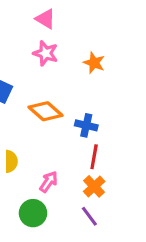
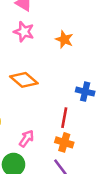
blue cross: (86, 125) -> (85, 92), moved
orange cross: (94, 186) -> (64, 142), turned -30

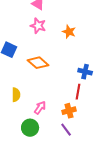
red line: (64, 118) -> (78, 92), moved
orange cross: (64, 142) -> (69, 111), turned -32

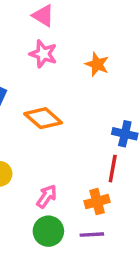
green circle: (30, 128) -> (48, 231), moved
purple line: (66, 130) -> (92, 235), turned -56

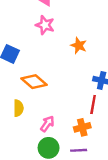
orange star: (97, 64) -> (79, 46), moved
orange diamond: (43, 118) -> (34, 82), moved

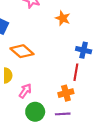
pink arrow: (47, 124) -> (25, 91), moved

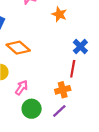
blue cross: (84, 50) -> (80, 47), turned 32
purple line: (63, 114) -> (59, 111), turned -40

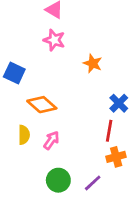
pink arrow: (22, 88) -> (51, 140), moved
orange cross: (63, 90) -> (116, 157), moved

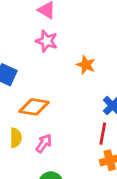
orange diamond: (42, 105) -> (34, 107), turned -32

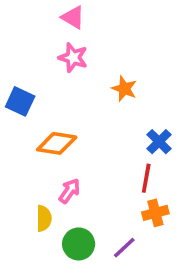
yellow semicircle: (16, 138) -> (44, 218), moved

